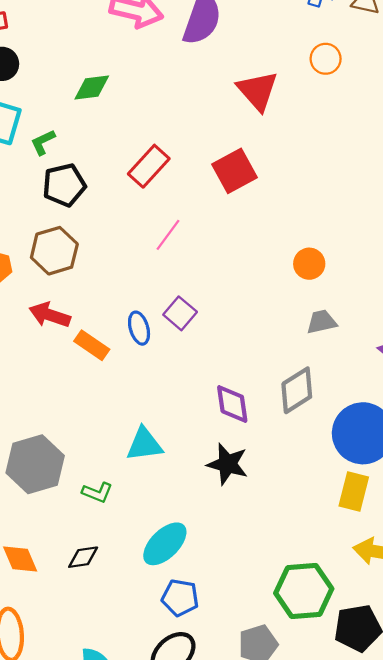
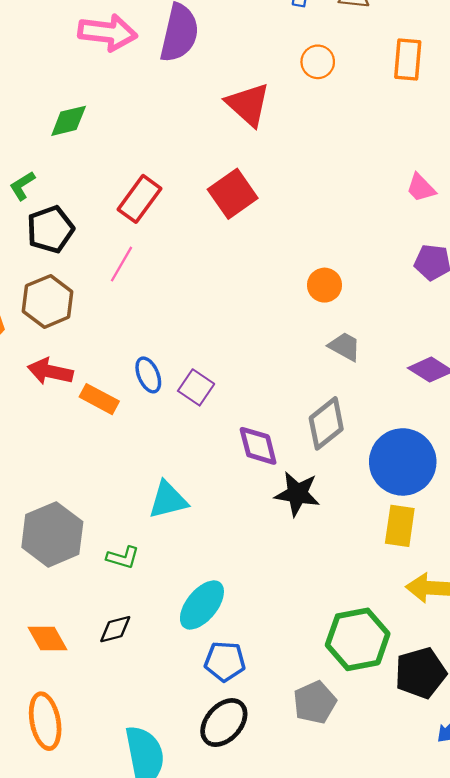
pink line: (168, 235) -> (122, 264), moved
purple square: (180, 313) -> (196, 387), moved
gray trapezoid: (322, 322) -> (345, 347), turned 48
black star: (227, 464) -> (297, 494), moved

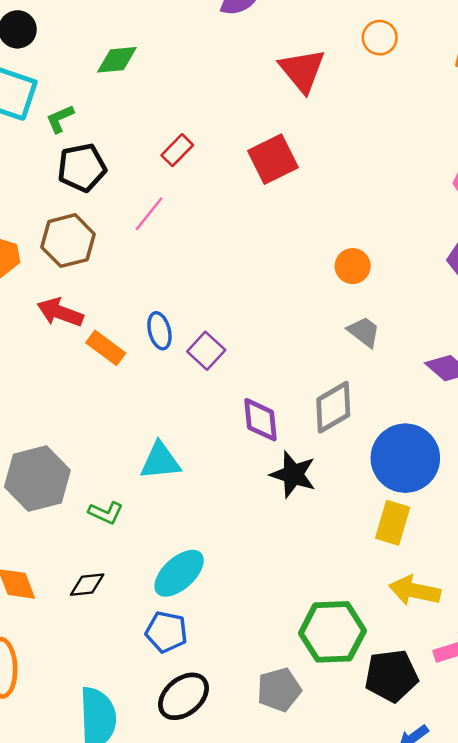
red rectangle: (140, 199) -> (177, 150), size x0.7
blue pentagon: (225, 661) -> (166, 632), moved

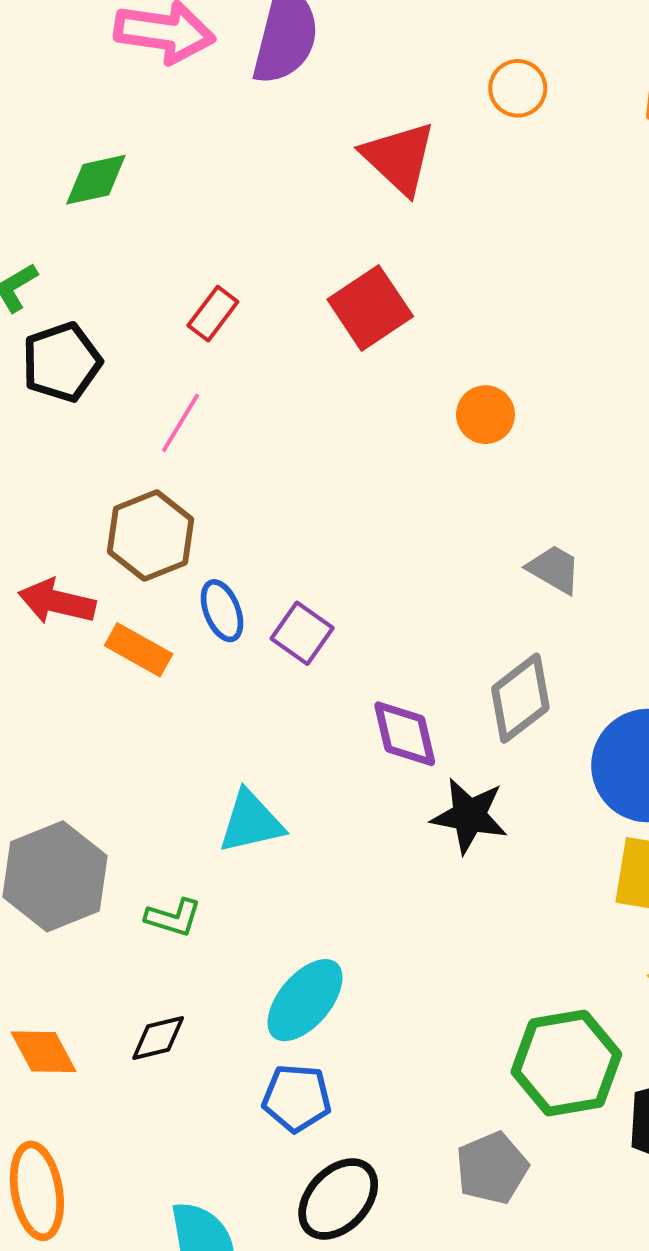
brown hexagon: (68, 241) -> (151, 536), moved
orange circle: (353, 266) -> (485, 415), moved

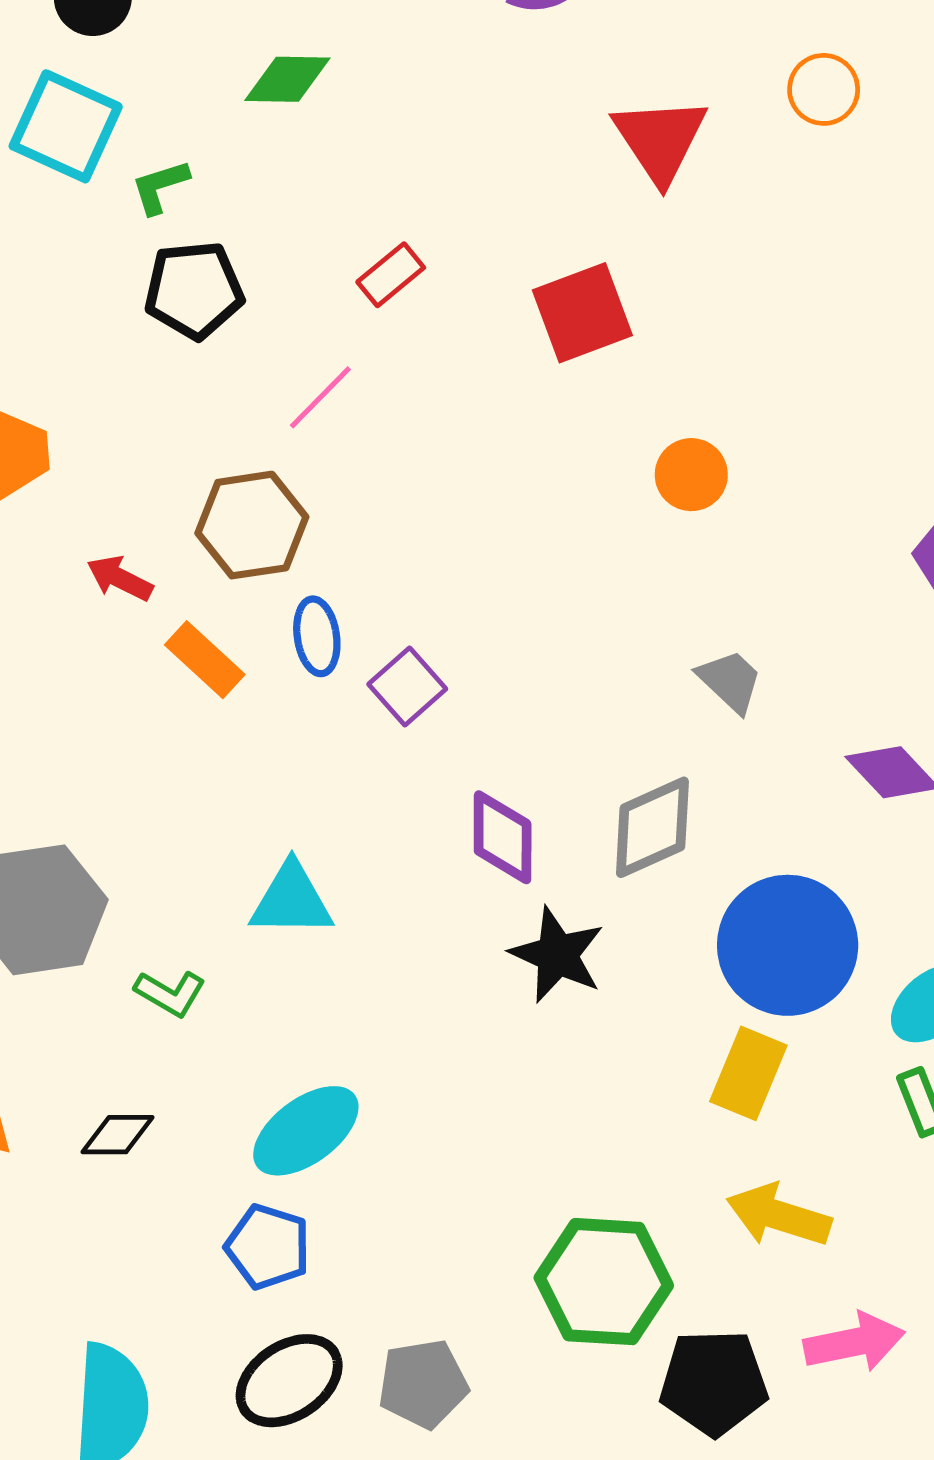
red arrow: (57, 602) -> (120, 578), size x0.7
gray pentagon: (492, 1168) -> (423, 1384), moved

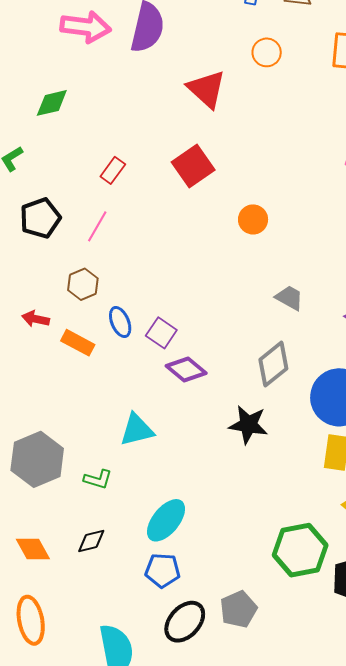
black pentagon: (194, 290) -> (40, 218), moved
brown hexagon: (252, 525) -> (83, 284), size x0.7
purple diamond: (503, 837) -> (186, 369), moved, turned -36

